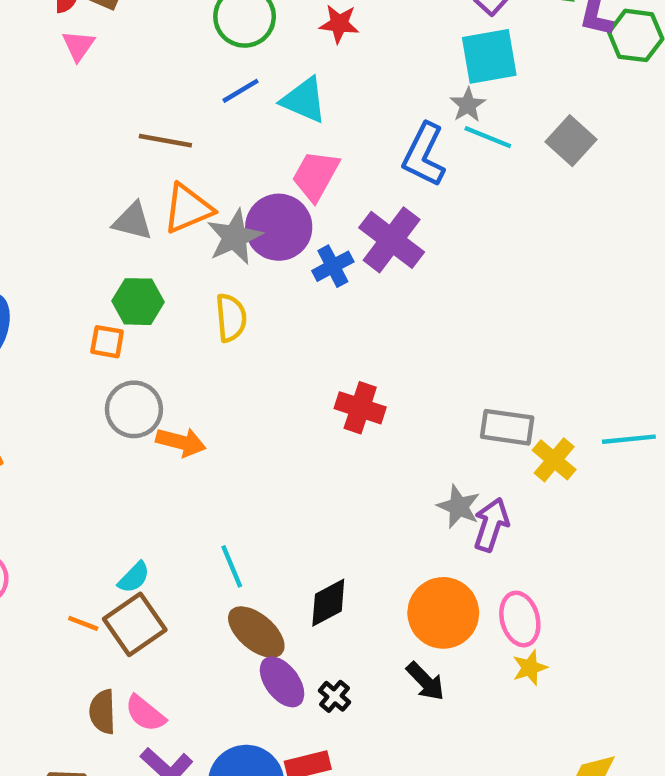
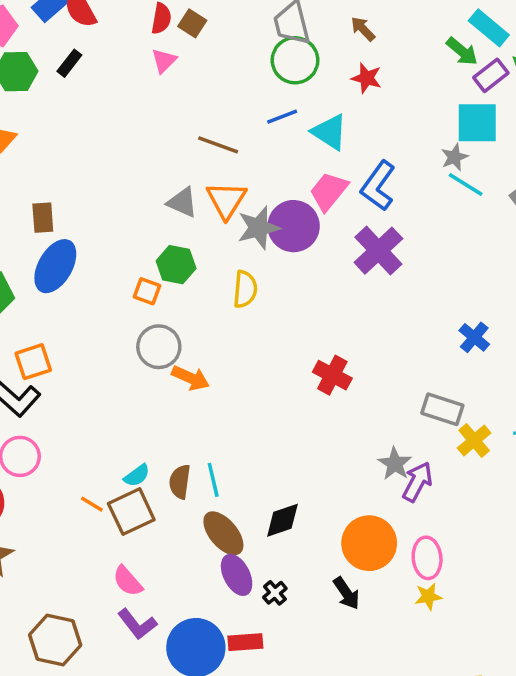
blue L-shape: (424, 155) -> (378, 186), moved
orange triangle: (188, 209) -> (226, 200), turned -45
blue cross: (333, 266) -> (474, 337), moved, turned -32
brown semicircle: (102, 712) -> (180, 482), moved

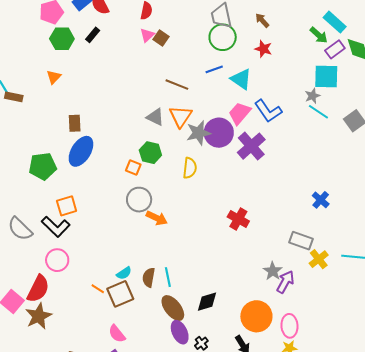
brown square: (192, 23) -> (161, 38), moved
blue L-shape: (378, 186) -> (268, 111), turned -72
purple cross: (378, 251) -> (251, 146), moved

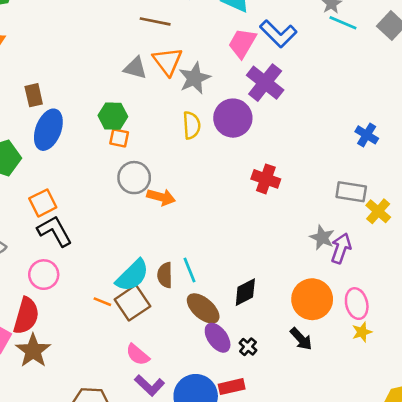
purple circle: (219, 133) -> (233, 118), moved
green hexagon: (150, 153) -> (113, 116), moved
black L-shape: (56, 227) -> (55, 231), moved, turned -152
cyan semicircle: (124, 273) -> (132, 275), size x1.8

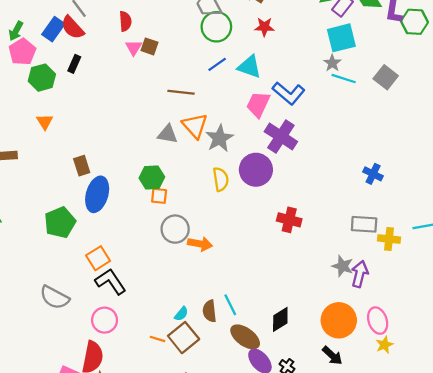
yellow cross: (378, 211) -> (389, 239), turned -30
cyan semicircle: (132, 275) -> (181, 314), size x0.5

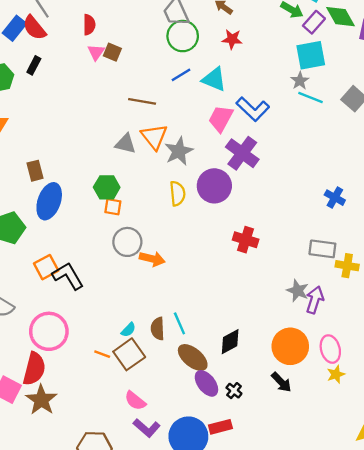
black L-shape: (111, 282) -> (68, 276), moved
pink circle: (105, 320) -> (49, 331), size x1.4

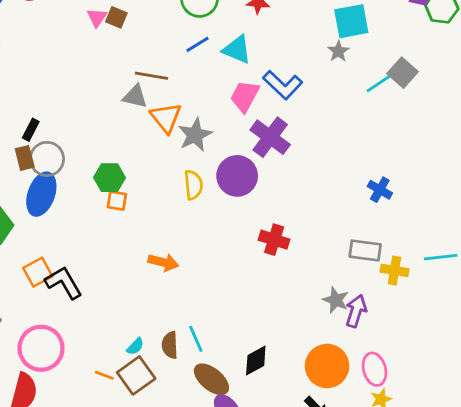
black rectangle: (34, 65) -> (31, 130), moved
cyan line: (311, 97) -> (380, 83), moved, turned -55
gray triangle: (125, 144) -> (135, 96), moved
gray circle: (127, 242) -> (47, 159), moved

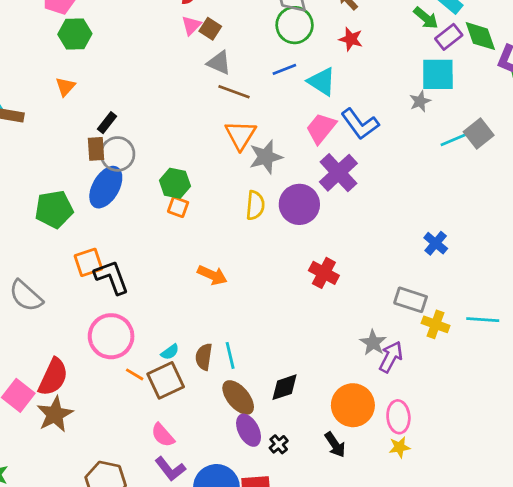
gray triangle: (135, 96) -> (219, 63), moved
pink circle: (41, 348) -> (111, 336), moved

